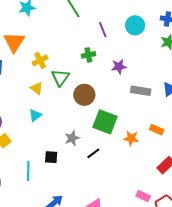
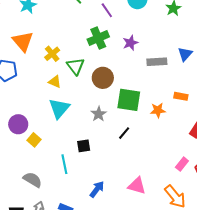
green cross: (88, 55) -> (98, 38), size x1.5
cyan triangle: (35, 115) -> (59, 108), size x1.6
gray star: (72, 138) -> (99, 114), moved
pink rectangle: (143, 196) -> (182, 164), turned -64

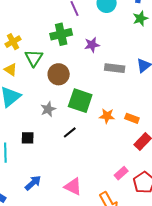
orange rectangle: (181, 96) -> (132, 118), moved

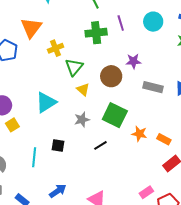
green cross: (61, 34) -> (96, 33), moved
yellow triangle: (11, 70) -> (83, 89), moved
brown circle: (59, 74) -> (111, 76), moved

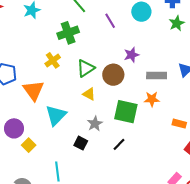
orange triangle: (31, 28) -> (33, 90), moved
green cross: (96, 33) -> (68, 33), moved
green triangle: (74, 67) -> (86, 68), moved, turned 30
orange star: (139, 134) -> (152, 99), moved
black square: (58, 145) -> (81, 143), moved, turned 32

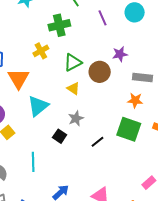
green square: (126, 112) -> (129, 129), moved

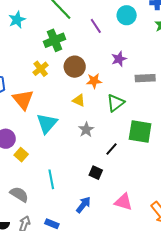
green triangle: (73, 62) -> (116, 103), moved
brown circle: (100, 72) -> (75, 67), moved
orange star: (135, 100) -> (94, 81), moved
black square: (60, 136) -> (96, 173), moved

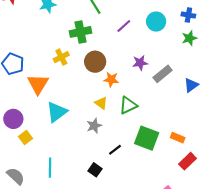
purple line: (96, 26) -> (124, 26), turned 70
gray rectangle: (145, 78) -> (163, 74), moved, turned -48
yellow triangle: (79, 100) -> (101, 103), moved

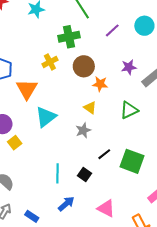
green triangle: (128, 105) -> (129, 110), moved
green square: (147, 138) -> (132, 161), moved
cyan line: (50, 168) -> (57, 173), moved

